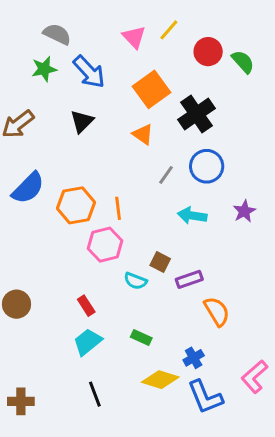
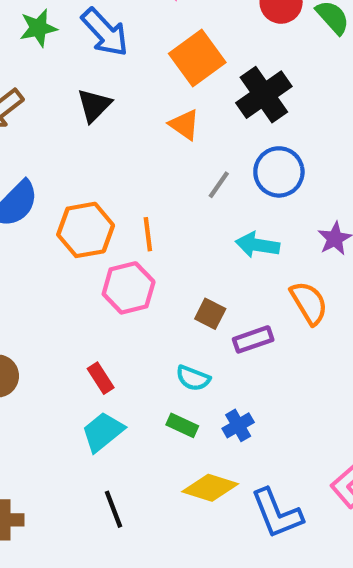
cyan semicircle: (136, 281) -> (193, 378), moved
orange semicircle: (217, 311) -> (309, 303), moved
blue cross: (194, 358) -> (238, 425), moved

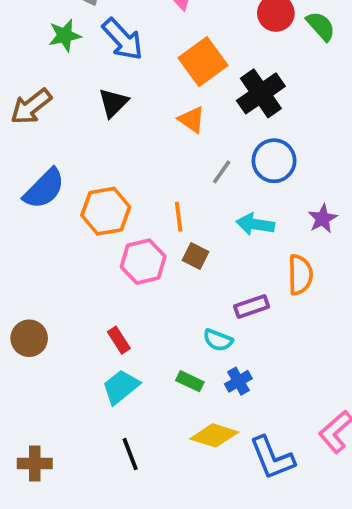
orange line: (148, 234) -> (179, 217), moved
orange semicircle: (309, 303) -> (300, 275), turned 30
brown square: (210, 314) -> (195, 256), moved
cyan semicircle: (193, 378) -> (218, 340), moved

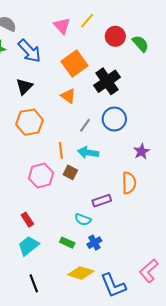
orange hexagon: (106, 211) -> (29, 122), moved
cyan arrow: (255, 224) -> (88, 153), moved

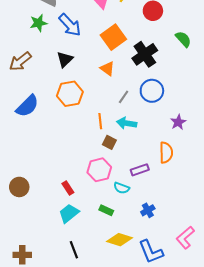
green semicircle: (140, 44) -> (183, 39), moved
pink hexagon: (41, 176) -> (99, 170), moved
blue cross: (94, 243) -> (148, 210), moved

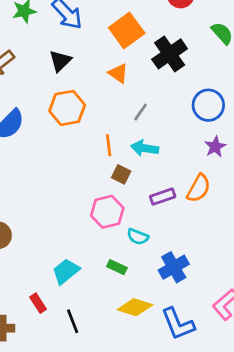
blue circle: (152, 91) -> (208, 105), moved
orange semicircle: (166, 153) -> (199, 188), turned 30
purple rectangle: (140, 170) -> (163, 197), moved
red rectangle: (68, 188) -> (38, 303), moved
blue cross: (148, 210) -> (174, 267), size x1.5

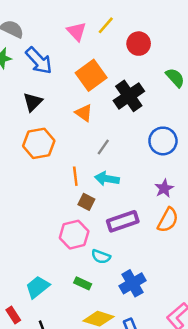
purple star: (215, 147) -> (164, 188), moved
orange semicircle: (199, 188) -> (168, 220), moved
purple rectangle: (163, 197) -> (123, 221), size x1.4

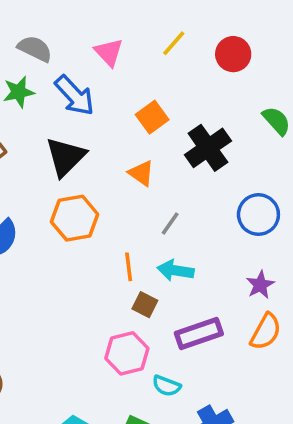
pink triangle: (77, 31) -> (109, 52), moved
red circle: (139, 44) -> (233, 54), moved
orange square: (91, 75) -> (152, 117), size x0.7
black triangle: (33, 102) -> (66, 157), size x1.4

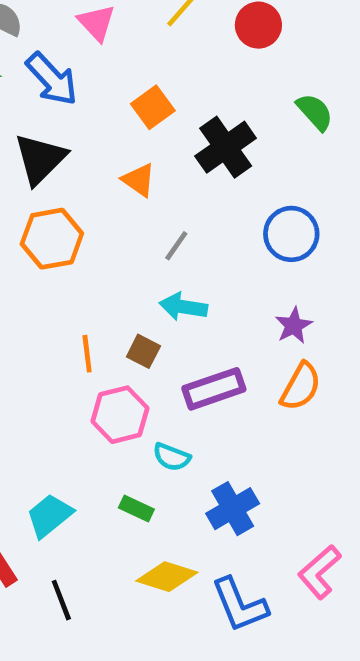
orange line: (129, 267) -> (87, 354), moved

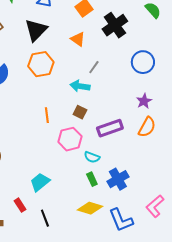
cyan arrow: (183, 307) -> (80, 86), moved
orange line: (87, 354) -> (47, 115), moved
green rectangle: (136, 509) -> (92, 179), moved, turned 40

